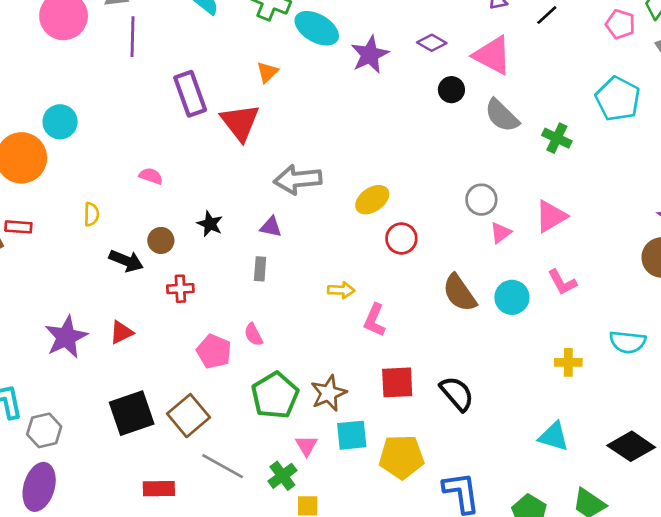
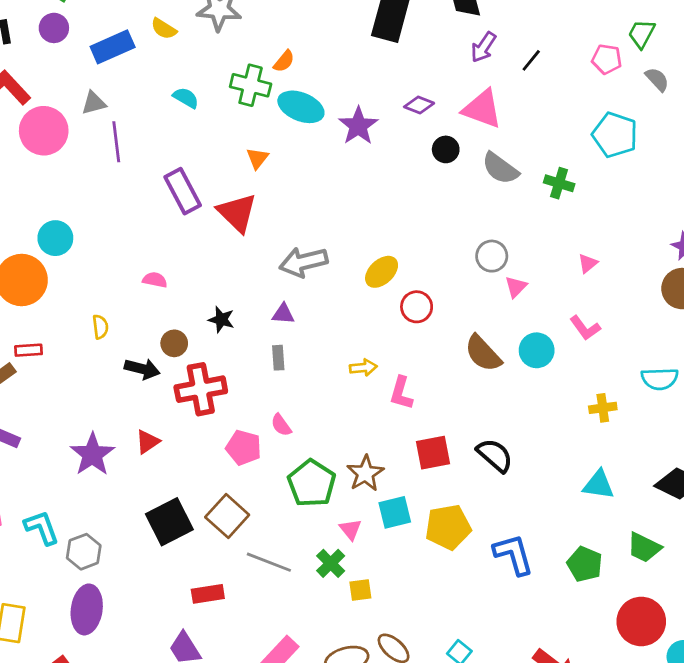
pink triangle: (551, 216) -> (588, 263), moved, size x0.6
red cross: (180, 289) -> (201, 389), size x1.8

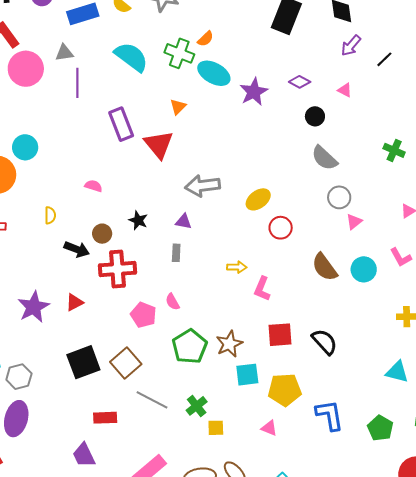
cyan semicircle: (186, 98) -> (131, 57), size x1.8
pink triangle: (482, 109) -> (345, 90), size x0.5
gray semicircle: (500, 168) -> (324, 158), moved
pink triangle: (351, 529) -> (269, 428), moved, turned -36

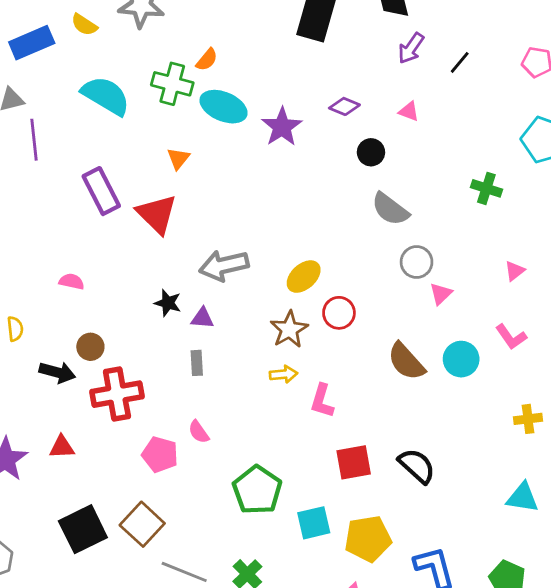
black star: (138, 220) -> (168, 303), moved
red triangle: (75, 302) -> (62, 447), turned 30
brown star: (229, 344) -> (289, 329), moved
green pentagon: (190, 346) -> (257, 490), moved

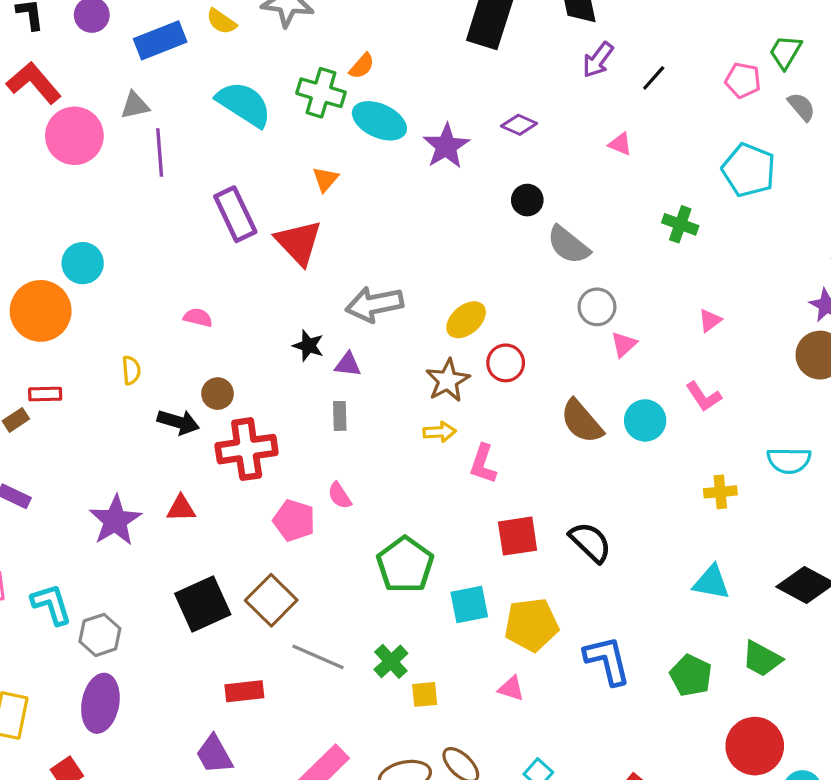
pink triangle: (409, 111) -> (620, 144), moved
black circle: (371, 152) -> (527, 200), moved

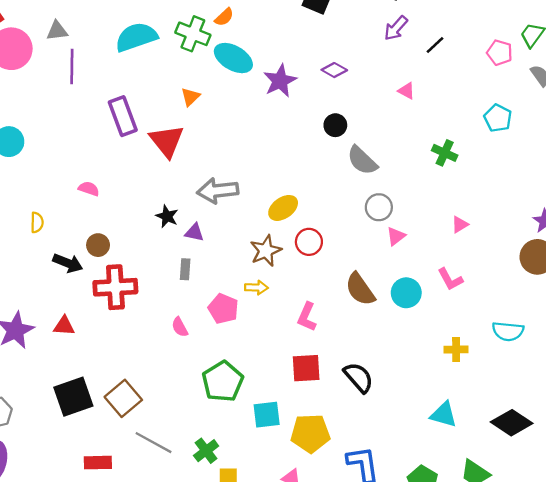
cyan semicircle: (244, 104) -> (136, 37), turned -57
cyan pentagon: (749, 170) -> (498, 118), size x0.7
pink L-shape: (483, 464) -> (307, 317), moved
pink pentagon: (294, 520) -> (223, 309), moved

